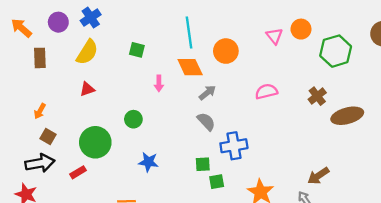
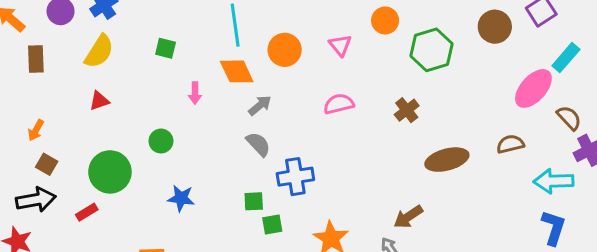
pink triangle: (274, 36) -> (340, 45), moved
brown ellipse: (347, 116) -> (447, 160), moved

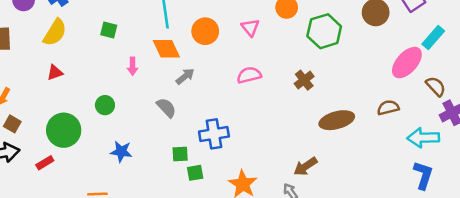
gray semicircle: (258, 144) -> (166, 108), moved

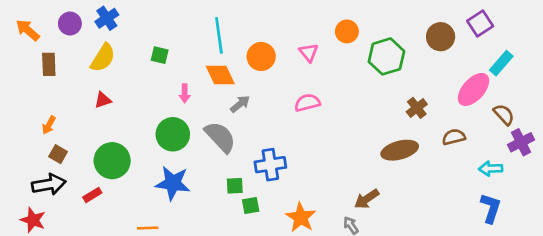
brown cross: (304, 80) -> (417, 108), moved
green circle: (105, 105) -> (173, 134), moved, size x1.6
gray semicircle: (166, 108) -> (220, 137), size x1.5
cyan arrow: (423, 138) -> (491, 169), size x0.7
blue star: (121, 151) -> (173, 183), size x1.5

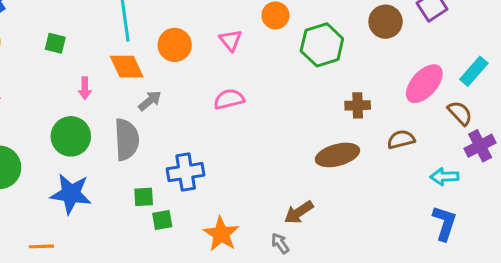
cyan rectangle: (501, 63) -> (474, 71), moved
brown cross: (417, 108) -> (358, 105), turned 36
gray semicircle: (220, 137) -> (127, 139), turned 40

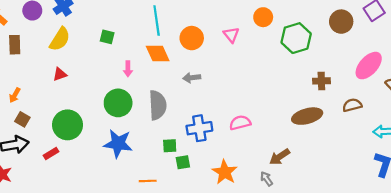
pink semicircle: (229, 99) -> (240, 123), moved
gray arrow: (150, 101) -> (192, 78), moved, turned -147
orange line: (41, 246) -> (148, 181), moved

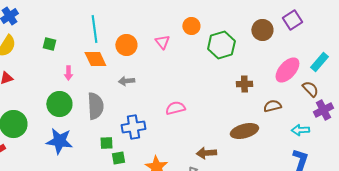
brown ellipse: (307, 116) -> (244, 131), moved
pink semicircle: (240, 123) -> (175, 108), moved
brown arrow: (280, 157) -> (206, 153), turned 30

